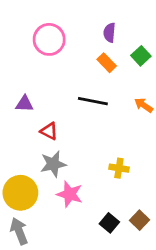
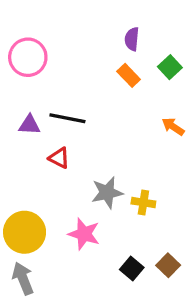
pink circle: (49, 39) -> (28, 57), moved
black line: (93, 101) -> (67, 118), moved
gray star: (53, 164) -> (107, 193), moved

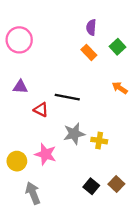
black line: (67, 118) -> (67, 97), moved
yellow circle: (25, 232) -> (17, 161), size x0.7
pink star: (84, 234) -> (45, 154), moved
gray arrow: (23, 278) -> (33, 193), moved

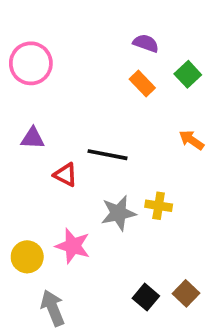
purple semicircle: (91, 27) -> (146, 43), turned 105
yellow cross: (99, 141) -> (159, 206), moved

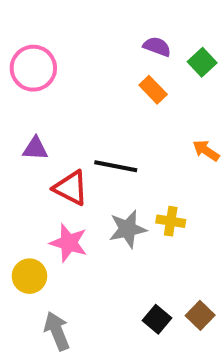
green square: (188, 74) -> (202, 62), moved
red triangle: (66, 175) -> (71, 188), size x1.4
pink star: (73, 246) -> (69, 243), moved

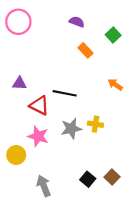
purple semicircle: (157, 47) -> (77, 22), moved
pink circle: (33, 68) -> (18, 22), moved
gray arrow: (57, 331) -> (44, 186), moved

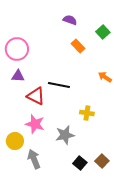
pink circle: (18, 22) -> (17, 49), moved
gray star: (71, 129) -> (65, 135), moved
gray arrow: (44, 186) -> (34, 159), moved

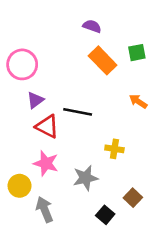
green square: (103, 32) -> (137, 53), moved, turned 32
orange rectangle: (78, 46) -> (103, 60), size x1.5
purple triangle: (18, 76) -> (35, 100), moved, turned -40
brown square: (102, 161) -> (133, 198), moved

